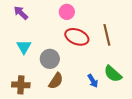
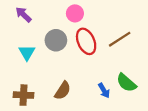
brown line: (107, 35) -> (120, 39), turned 70
red ellipse: (77, 37) -> (86, 41), turned 45
gray circle: (50, 59) -> (56, 40), moved

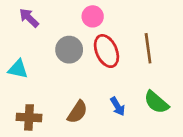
brown line: (120, 39) -> (148, 48), turned -65
cyan triangle: (27, 53) -> (18, 69), moved, turned -48
blue arrow: (104, 91) -> (118, 106), moved

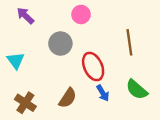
red ellipse: (106, 51) -> (93, 66), moved
cyan triangle: (18, 69) -> (16, 60), turned 42
brown cross: (29, 117) -> (25, 103), turned 30

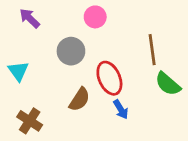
green semicircle: (137, 89) -> (168, 84), moved
brown semicircle: (68, 98) -> (80, 100), moved

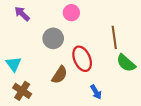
cyan triangle: (18, 71) -> (14, 64), moved
blue arrow: (121, 109) -> (96, 92), moved

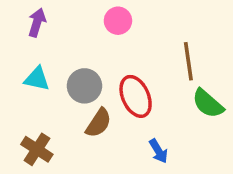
purple arrow: (22, 14) -> (37, 22), turned 63
gray circle: (53, 38) -> (84, 86), moved
cyan triangle: (14, 64) -> (37, 79), moved, turned -42

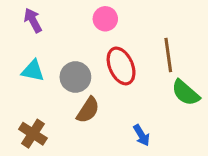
purple arrow: (37, 22) -> (33, 20), turned -45
red ellipse: (136, 96) -> (121, 66), moved

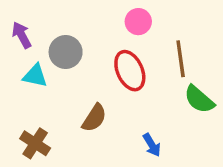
pink circle: (105, 19) -> (138, 22), moved
purple arrow: (33, 20) -> (22, 35), moved
gray circle: (75, 77) -> (66, 52), moved

